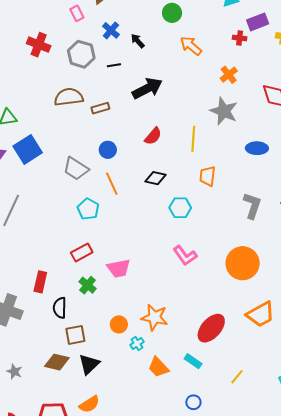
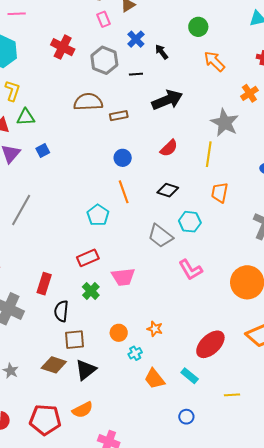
gray star: (224, 111) -> (225, 123), moved
blue square: (28, 149) -> (43, 151), size x0.5
gray trapezoid: (76, 169) -> (160, 236), moved
orange star: (155, 317) -> (155, 329), size x0.6
yellow line: (237, 377) -> (232, 395), turned 42

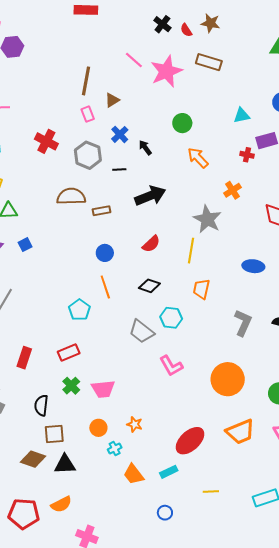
pink trapezoid: (123, 277) -> (103, 389), moved
red rectangle: (44, 284) -> (24, 358), moved
black triangle: (86, 370) -> (65, 464), turned 35
cyan rectangle: (190, 376) -> (169, 472), turned -66

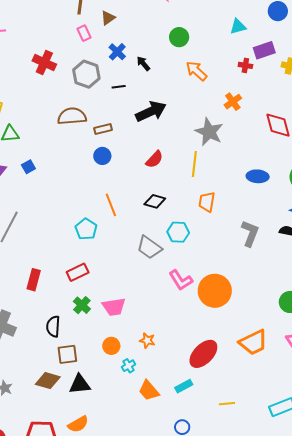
blue circle: (105, 253) -> (102, 156), moved
orange circle: (228, 379) -> (215, 291), moved

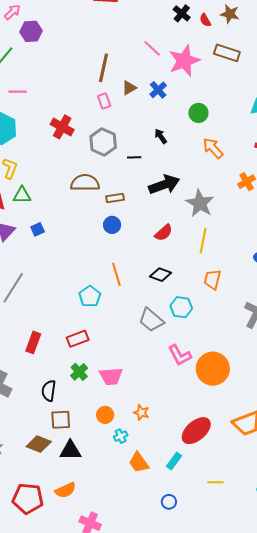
blue cross: (117, 52) -> (158, 90), moved
gray star: (209, 132) -> (200, 203), moved
cyan rectangle: (184, 386) -> (174, 461), turned -30

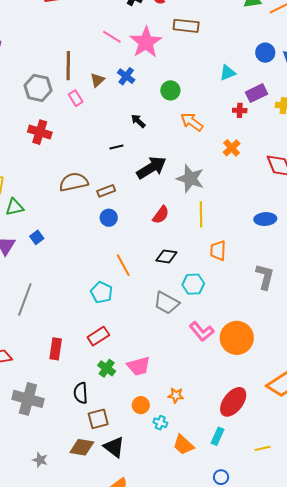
gray hexagon: (103, 142) -> (38, 88), moved
cyan cross: (121, 436) -> (160, 423), turned -32
black triangle: (70, 450) -> (114, 447), turned 50

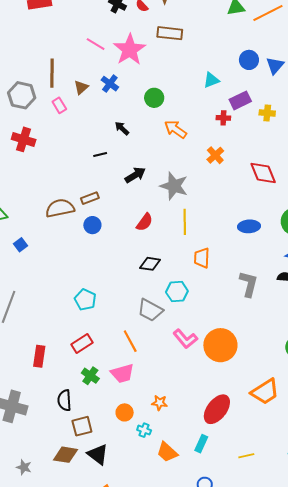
black arrow: (151, 168) -> (135, 175), size x0.7
brown semicircle: (74, 182) -> (60, 208), moved
orange line: (123, 265) -> (130, 341), moved

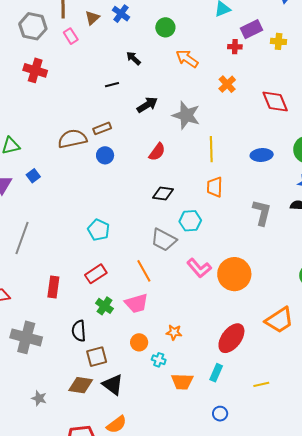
yellow line: (185, 222) -> (211, 149), moved
orange trapezoid: (167, 452) -> (182, 382), turned -40

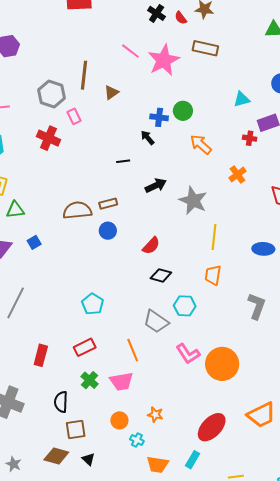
blue cross: (121, 14) -> (159, 117), moved, turned -36
pink rectangle: (71, 36) -> (74, 116), moved
red semicircle: (157, 152) -> (151, 246), moved
black triangle: (113, 385) -> (88, 459), size x0.6

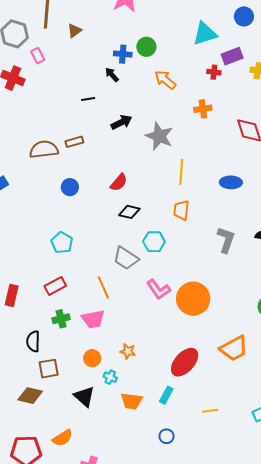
cyan triangle: (242, 99) -> (205, 34), size x1.5
orange cross: (237, 174) -> (203, 109), turned 30
blue circle: (108, 231) -> (70, 187), moved
green cross: (89, 380) -> (61, 319), turned 36
black triangle: (88, 459) -> (84, 397), moved, size x1.6

